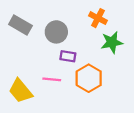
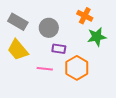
yellow trapezoid: (20, 91) -> (18, 50), moved

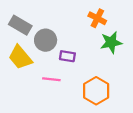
gray circle: (49, 28) -> (46, 40), moved
orange hexagon: (77, 68) -> (96, 91), moved

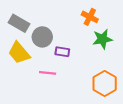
orange hexagon: (96, 91) -> (105, 83), moved

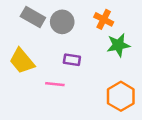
gray rectangle: (19, 23) -> (33, 17), moved
gray circle: (42, 37) -> (62, 22), moved

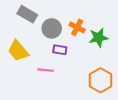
orange cross: (104, 19) -> (77, 27), moved
gray circle: (62, 22) -> (52, 28), moved

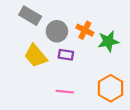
yellow trapezoid: (18, 51) -> (36, 56), moved
pink line: (46, 70) -> (65, 92), moved

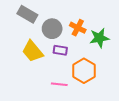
orange hexagon: (111, 88) -> (84, 71), moved

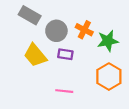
orange hexagon: (84, 71) -> (109, 77), moved

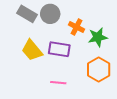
gray circle: (56, 31) -> (50, 14), moved
purple rectangle: (65, 54) -> (59, 49), size x1.5

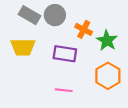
green star: (98, 37) -> (107, 40), turned -30
yellow trapezoid: (32, 50) -> (23, 47), moved, turned -50

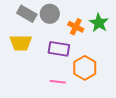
green star: (107, 40) -> (99, 23), moved
orange hexagon: (108, 76) -> (85, 68), moved

